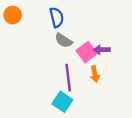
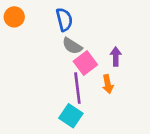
purple arrow: (102, 50) -> (116, 56), turned 91
pink square: (87, 52) -> (85, 63), moved

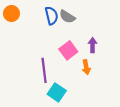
gray semicircle: (72, 46) -> (67, 17), moved
purple line: (77, 88) -> (44, 70), moved

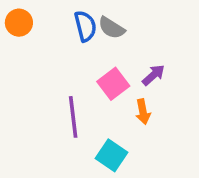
purple arrow: (93, 45) -> (153, 75), turned 48
cyan square: (57, 92) -> (112, 155), moved

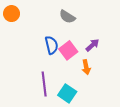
blue semicircle: (85, 26) -> (51, 45), moved
purple line: (73, 117) -> (44, 84), moved

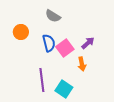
orange circle: (12, 14) -> (21, 32), moved
gray semicircle: (67, 17) -> (53, 16), moved

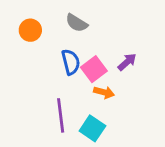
orange circle: (21, 32) -> (30, 30), moved
orange arrow: (82, 64) -> (104, 92), moved, turned -64

